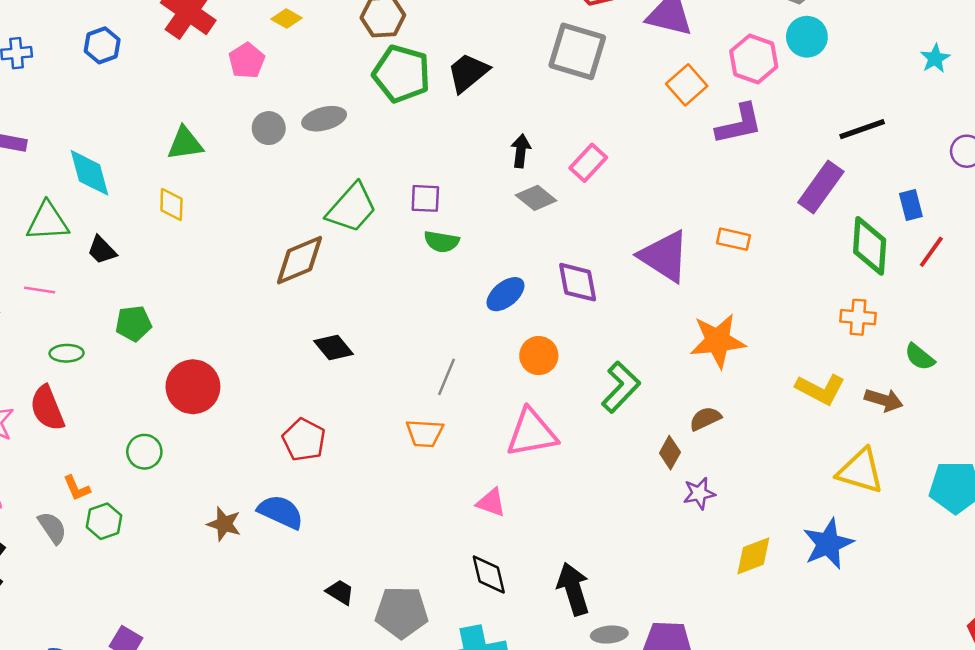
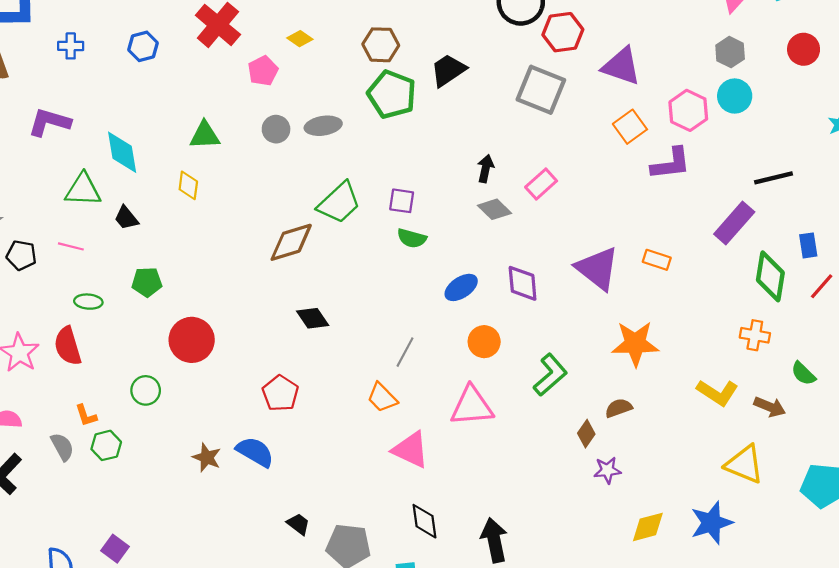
black trapezoid: (468, 73) -> (448, 70), moved
orange trapezoid: (425, 433) -> (382, 398), turned 36
pink triangle: (491, 503) -> (411, 450), moved, size x1.5

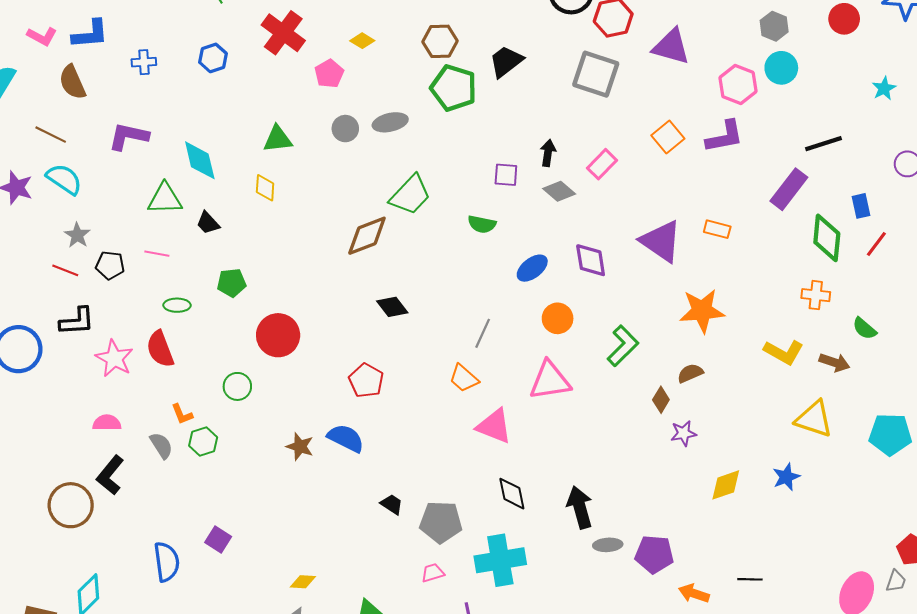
orange square: (630, 127) -> (668, 137), moved
purple square: (402, 201) -> (506, 175), moved
blue star: (711, 523) -> (786, 477), size x0.7

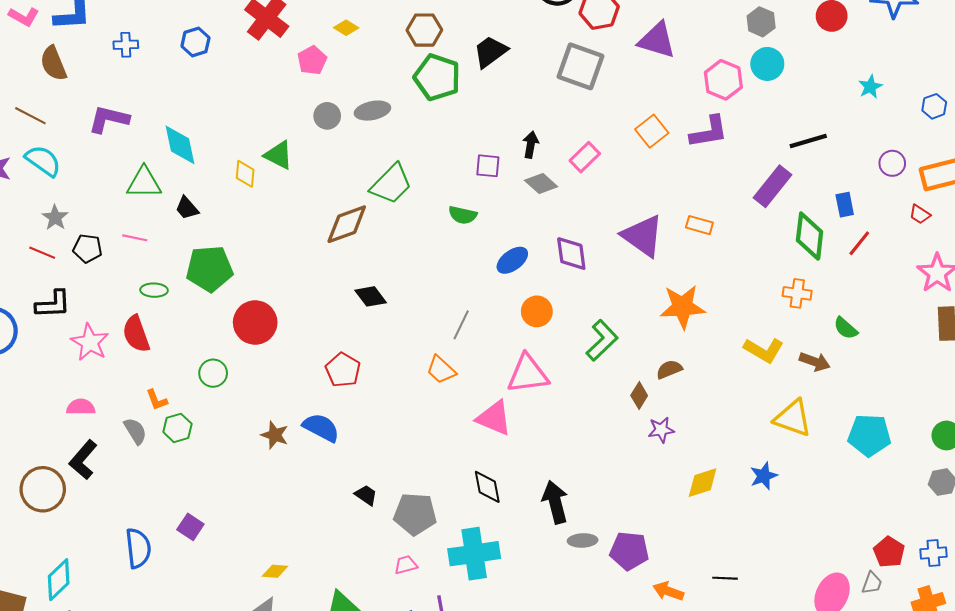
green triangle: (278, 139) -> (279, 155), moved, turned 32
green pentagon: (232, 283) -> (209, 269), size x1.6
pink triangle: (494, 426) -> (494, 418), moved

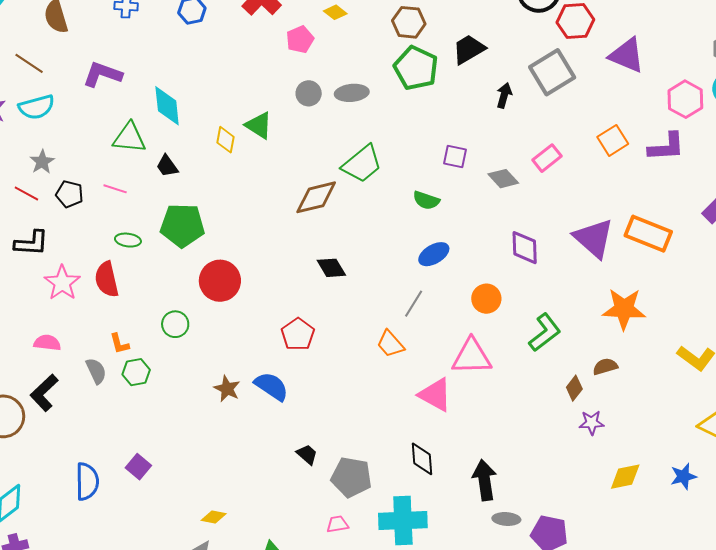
gray square: (580, 66) -> (552, 72), turned 33
black arrow: (531, 145) -> (504, 95), moved
cyan semicircle: (43, 161) -> (37, 107), turned 123
orange rectangle: (699, 225) -> (648, 234), size x1.8
blue ellipse: (512, 260) -> (434, 254), moved

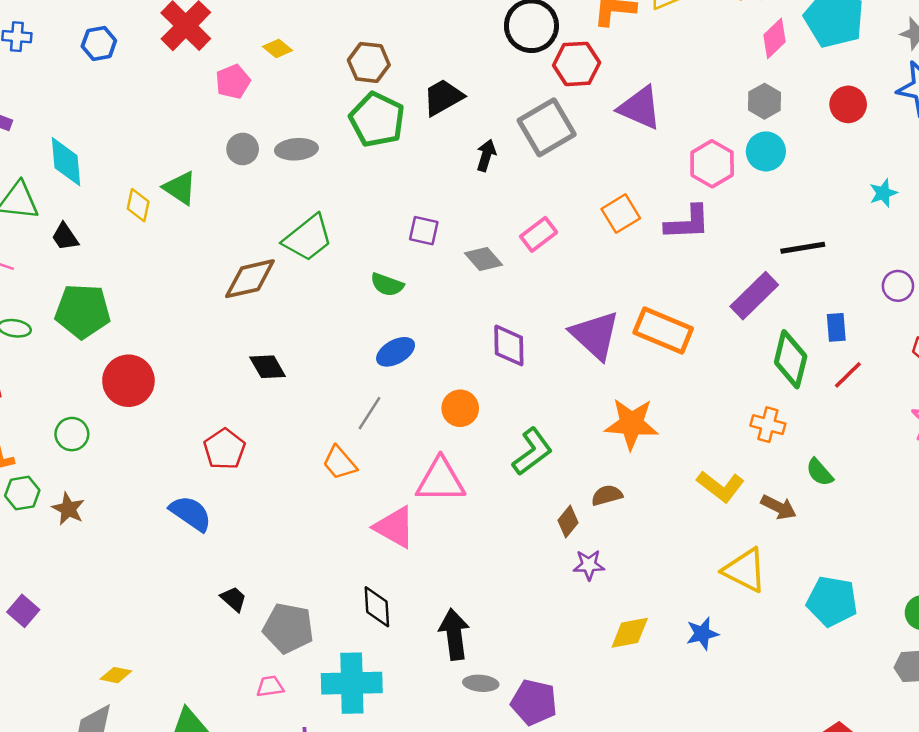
brown star: (227, 389) -> (68, 509), moved

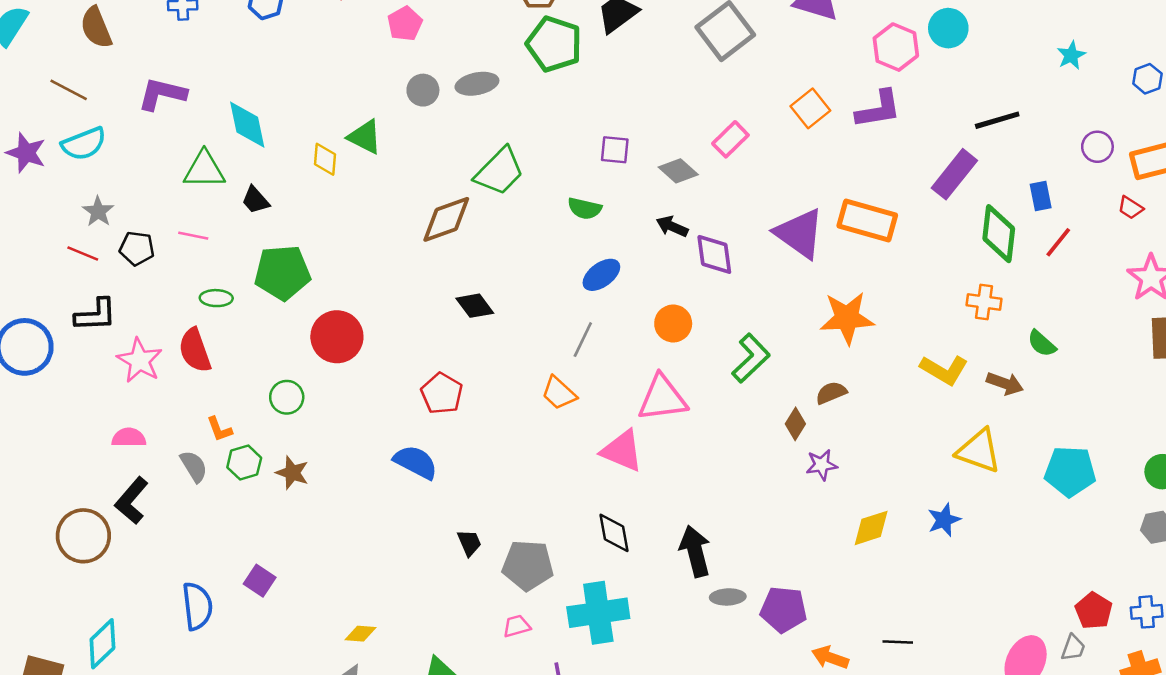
black arrow: (486, 155) -> (672, 226), moved, turned -76
black trapezoid: (234, 599) -> (469, 543), turned 32

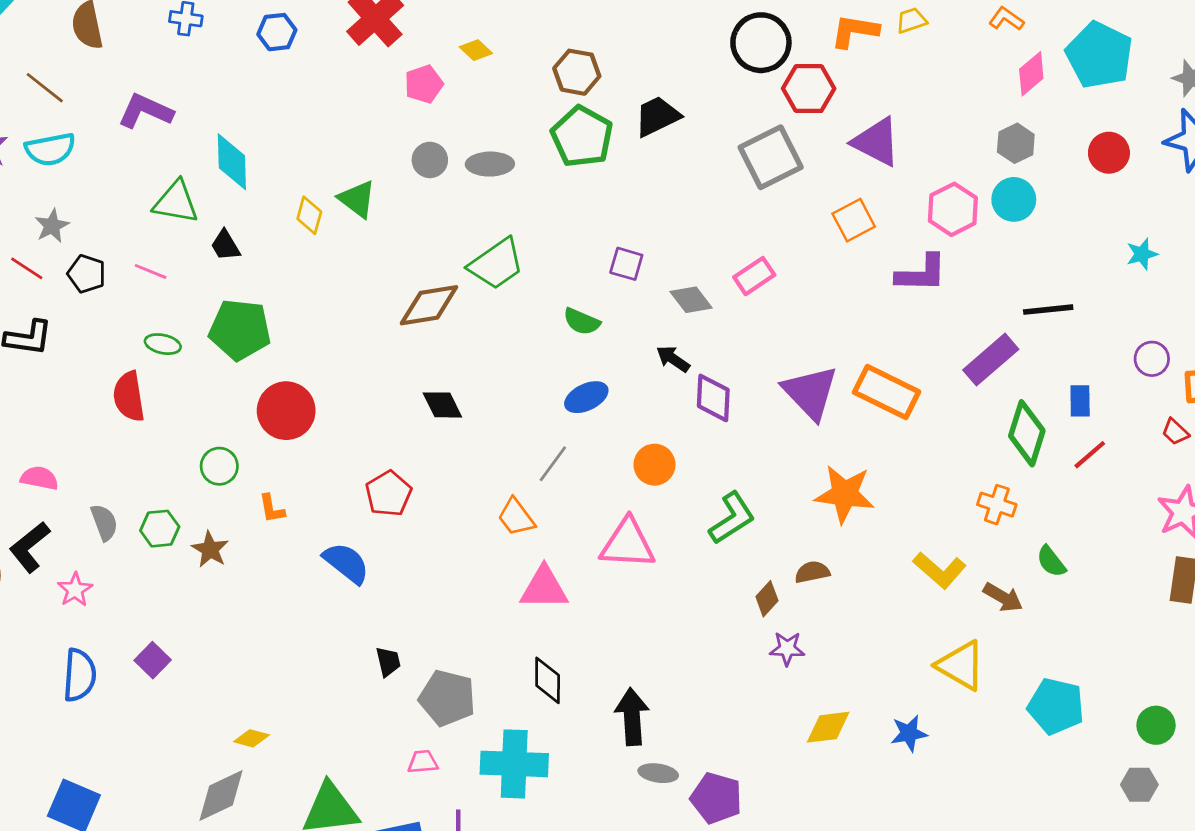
orange square: (810, 108) -> (854, 220), moved
pink star: (140, 360) -> (75, 590), moved, size x0.7
orange L-shape: (219, 429) -> (272, 509), moved
pink triangle: (622, 451) -> (544, 588), moved, turned -33

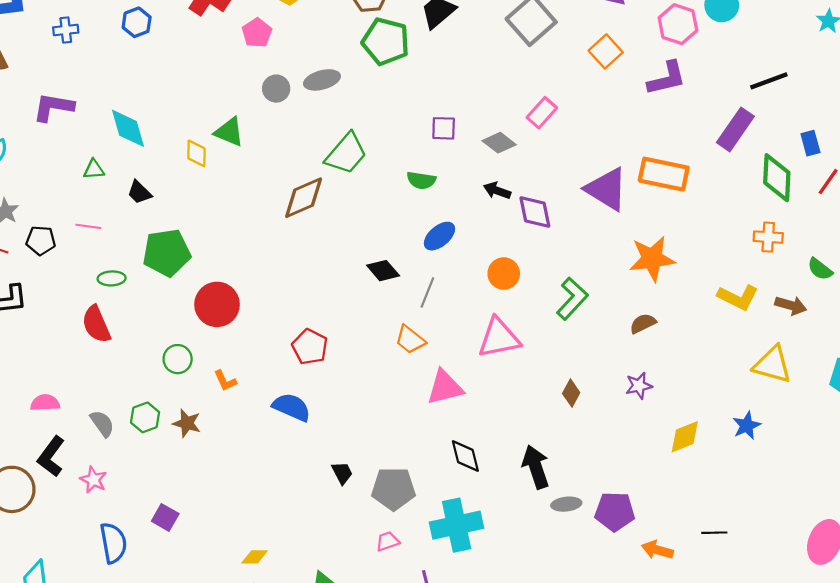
green triangle: (176, 202) -> (94, 169), size x0.6
black diamond: (442, 405) -> (383, 271), moved
brown diamond: (767, 599) -> (571, 393), moved

